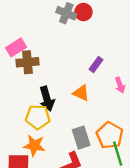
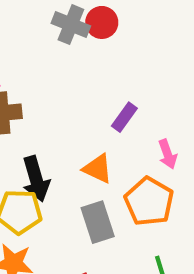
orange pentagon: (110, 135) -> (149, 202), moved
gray rectangle: (81, 138) -> (98, 222), moved

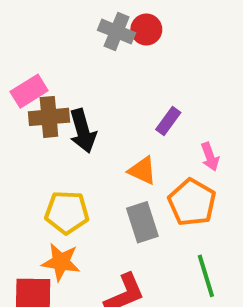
black arrow: (36, 179) -> (83, 131), moved

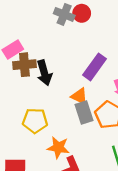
purple rectangle: (168, 121) -> (95, 67), size x1.6
gray rectangle: (142, 222) -> (84, 112), moved
orange star: (61, 262) -> (58, 148), moved

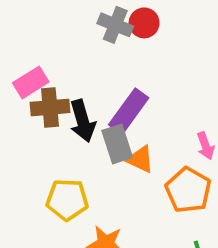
purple rectangle: (95, 67) -> (129, 111), moved
gray rectangle: (84, 112) -> (117, 144), moved

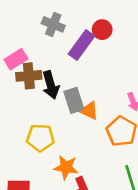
red circle: (144, 23) -> (102, 30), moved
gray cross: (115, 25) -> (53, 24), moved
purple rectangle: (129, 111) -> (82, 45), moved

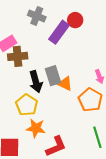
black arrow: (51, 85) -> (36, 82), moved
yellow pentagon: (40, 138) -> (27, 105), turned 30
orange star: (66, 167) -> (36, 128), moved

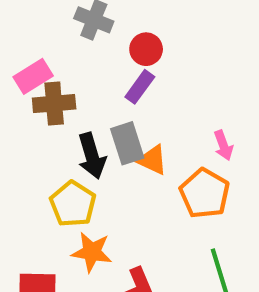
red circle: (75, 20) -> (146, 49), moved
purple rectangle: (59, 32) -> (140, 87), moved, size x0.7

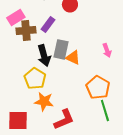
purple rectangle: (140, 87) -> (48, 24), moved
gray rectangle: (127, 143) -> (61, 49), turned 30
orange pentagon: (205, 193) -> (98, 87), moved

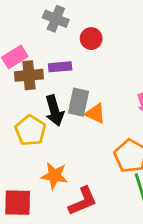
purple rectangle: (48, 24) -> (60, 67), turned 49
yellow pentagon: (35, 78) -> (30, 130), moved

